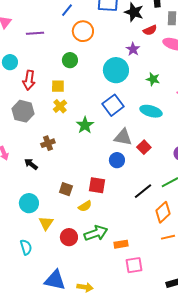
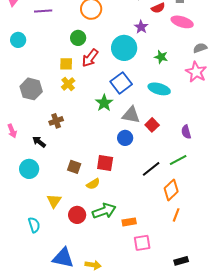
red arrow: (29, 80) -> (90, 58), moved, turned 30
green star: (85, 125) -> (104, 103), moved
cyan circle: (29, 203) -> (29, 169), moved
orange line: (168, 237) -> (176, 215), turned -56

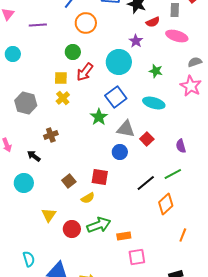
brown square: (74, 167) -> (69, 181), turned 32
orange line: (176, 215) -> (183, 235), moved
cyan semicircle: (34, 225) -> (29, 259), moved

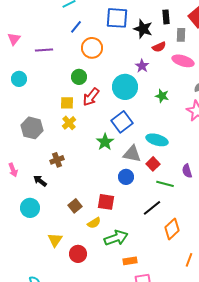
cyan ellipse: (154, 103) -> (157, 140), moved
green line: (173, 174) -> (165, 184), moved, turned 42
green arrow: (99, 225) -> (116, 238), moved

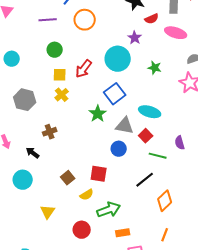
purple line: (44, 50) -> (48, 20), moved
green circle: (79, 77) -> (55, 50), moved
cyan circle: (19, 79) -> (12, 59), moved
red circle: (78, 254) -> (82, 230), moved
orange line: (189, 260) -> (165, 235), moved

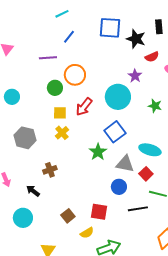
orange circle: (85, 20) -> (75, 75), moved
black line: (145, 180) -> (138, 209), moved, turned 30

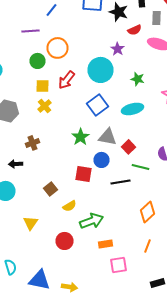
cyan ellipse: (150, 150) -> (132, 109), moved, turned -30
green star: (98, 152) -> (80, 137), moved
black arrow: (33, 191) -> (16, 164), turned -40
red square: (99, 212) -> (84, 174), moved

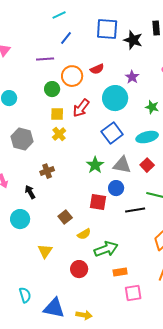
red semicircle: (134, 30) -> (97, 69), moved
red square: (128, 147) -> (147, 165), moved
black arrow: (16, 164) -> (30, 192), turned 64

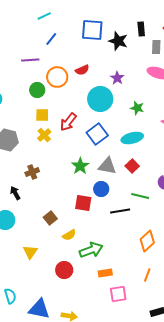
red arrow: (81, 108) -> (68, 122), moved

